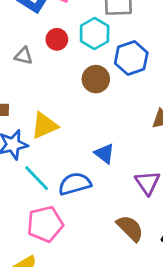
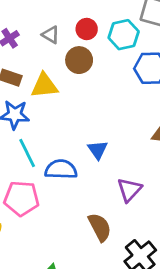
brown circle: (96, 79) -> (79, 60), moved
yellow triangle: (44, 126) -> (44, 86), moved

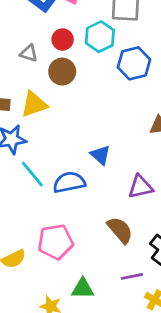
purple triangle: (129, 190) -> (140, 187), turned 48
pink pentagon: (21, 198) -> (56, 242), moved

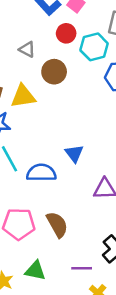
red circle: (63, 40) -> (66, 33), moved
brown semicircle: (120, 230) -> (57, 224), moved

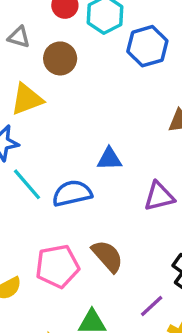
blue triangle: (74, 153) -> (109, 159), turned -42
purple line: (82, 268) -> (152, 306), turned -30

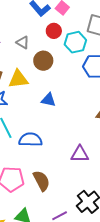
blue triangle: (109, 159) -> (49, 100), moved

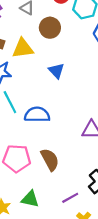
blue triangle: (49, 100) -> (56, 71), turned 35

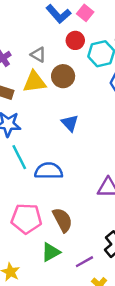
yellow triangle: (23, 48) -> (34, 82), moved
green triangle: (30, 199) -> (51, 252), moved, turned -42

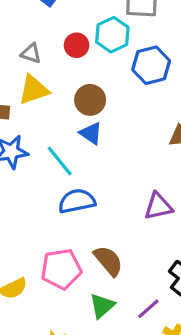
red circle: (75, 40) -> (77, 45), moved
brown circle: (63, 76) -> (90, 100), moved
cyan line: (19, 157) -> (60, 161), moved

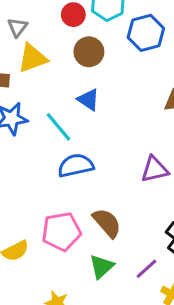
gray triangle: (31, 53) -> (17, 27), moved, turned 50
brown circle: (90, 100) -> (89, 52), moved

